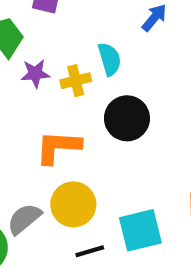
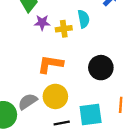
black circle: (127, 118) -> (101, 68), moved

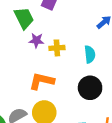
cyan semicircle: (84, 19) -> (90, 54), moved

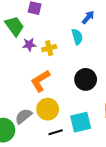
cyan semicircle: (90, 54) -> (77, 37), moved
orange L-shape: (42, 81) -> (40, 81), turned -35

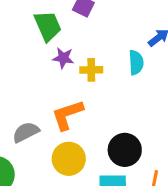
black circle: (86, 79) -> (125, 150), moved
gray semicircle: (23, 116) -> (26, 132), moved

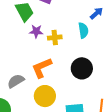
black circle: (125, 150) -> (82, 68), moved

